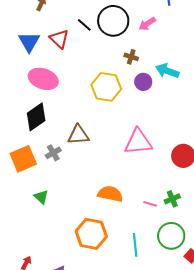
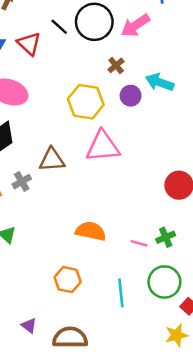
pink arrow: (147, 24) -> (135, 25), size x1.4
brown cross: (131, 57) -> (116, 65), turned 32
pink triangle: (138, 142) -> (103, 146), moved
orange hexagon: (91, 234) -> (68, 280), size x0.7

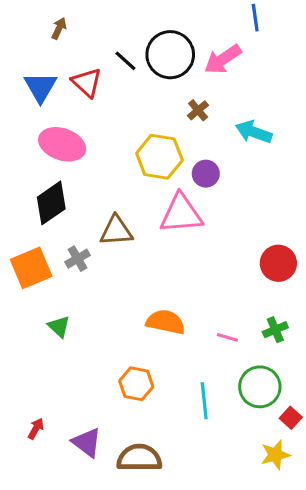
purple circle: (131, 96) -> (206, 174), moved
green cross: (166, 237) -> (275, 330), moved
purple triangle: (29, 326) -> (87, 442), size x1.5

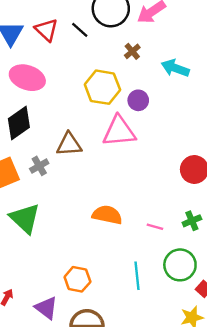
black line: (125, 61) -> (80, 30), moved
green triangle: (59, 327) -> (25, 218), size x1.8
orange hexagon: (136, 384) -> (77, 279), moved

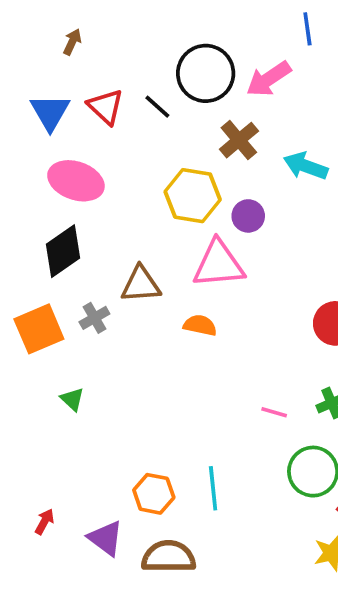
brown cross: (132, 51) -> (239, 140), size x1.5
orange semicircle: (107, 215) -> (200, 325), moved, size x0.7
green triangle: (25, 218) -> (72, 399), size x0.5
cyan line: (137, 276) -> (213, 488), moved

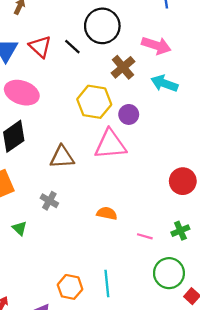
pink arrow: (269, 79) -> (156, 45), moved, turned -128
gray cross: (94, 318) -> (49, 201), moved, turned -30
orange semicircle: (200, 325) -> (107, 213), moved

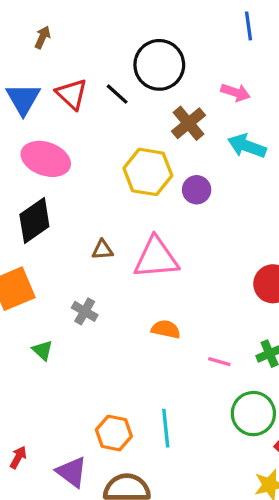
pink arrow: (156, 45) -> (236, 92), size x0.7
pink triangle: (110, 144) -> (156, 258), moved
brown triangle: (62, 157) -> (103, 250), size x0.6

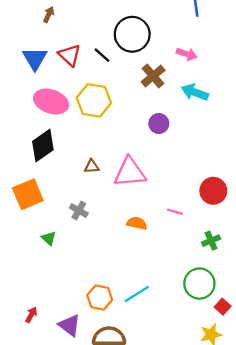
yellow hexagon: (148, 172) -> (94, 100), moved
pink line: (219, 362) -> (175, 212), moved
cyan line: (166, 428) -> (137, 294), turned 64

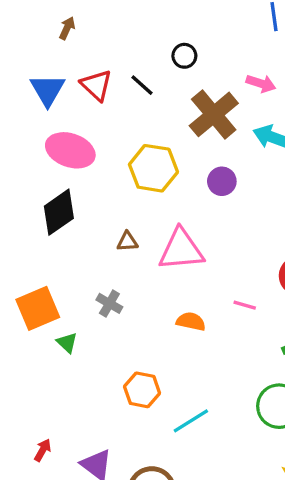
black circle: (132, 34) -> (184, 56), size x0.5
brown cross: (153, 76) -> (214, 114), size x1.4
yellow hexagon: (94, 100) -> (153, 168), moved
orange square: (28, 194) -> (38, 308), moved
orange hexagon: (100, 297) -> (142, 390), moved

